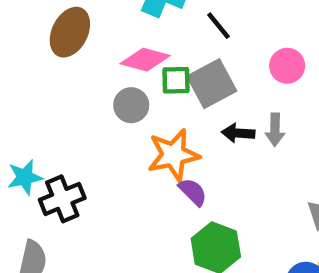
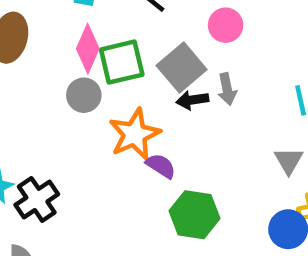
pink diamond: (145, 60) -> (88, 49), turned -69
green square: (176, 80) -> (122, 62), size x1.5
gray square: (212, 84) -> (182, 67), moved

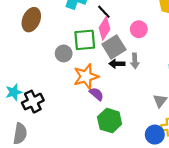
pink diamond: (88, 49) -> (105, 28), moved

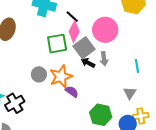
pink circle: (139, 29) -> (105, 30), size x1.6
gray circle: (64, 53) -> (39, 74), moved
black arrow: (117, 64) -> (88, 63), turned 32
green hexagon: (110, 121) -> (101, 115), moved

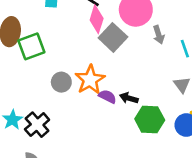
green square: (57, 44) -> (31, 46), moved
gray arrow: (104, 59) -> (159, 35), moved
black arrow: (88, 63) -> (129, 98), moved

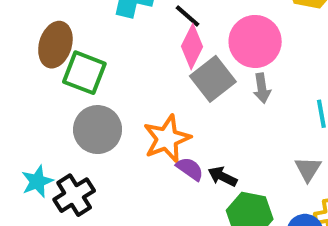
gray arrow: (159, 35) -> (262, 88), moved
green square: (31, 46) -> (84, 73), turned 32
gray circle: (61, 82) -> (98, 130), moved, size x1.5

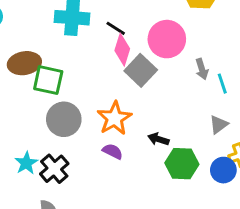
brown ellipse: (55, 45) -> (24, 63), turned 72
gray arrow: (262, 88) -> (202, 69), moved
purple semicircle: (190, 169) -> (113, 151), moved
gray triangle: (308, 169) -> (219, 124), turned 30

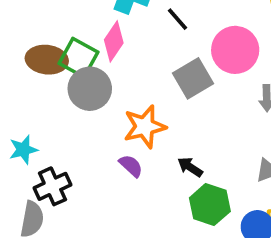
pink diamond: (122, 50) -> (114, 41), moved
brown ellipse: (24, 63) -> (47, 60), moved
gray circle: (64, 119) -> (90, 89), moved
black cross: (54, 169) -> (52, 186), moved

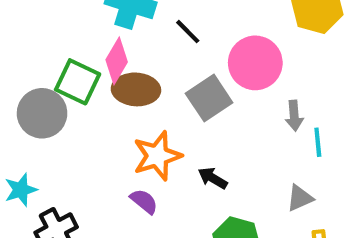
brown ellipse: (47, 60) -> (136, 89), moved
gray circle: (90, 89) -> (42, 113), moved
black arrow: (190, 167) -> (213, 178), moved

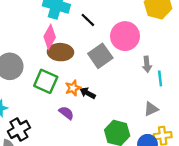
green square: (78, 82) -> (46, 81), moved
orange star: (157, 156) -> (73, 88), size x0.6
black arrow: (213, 178) -> (88, 93), moved

